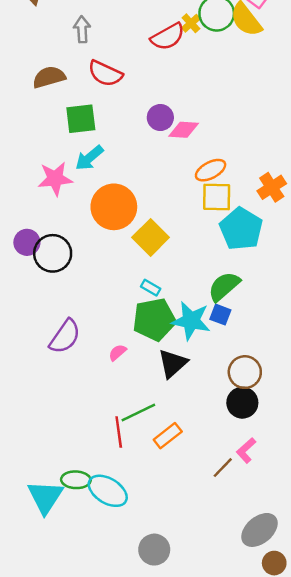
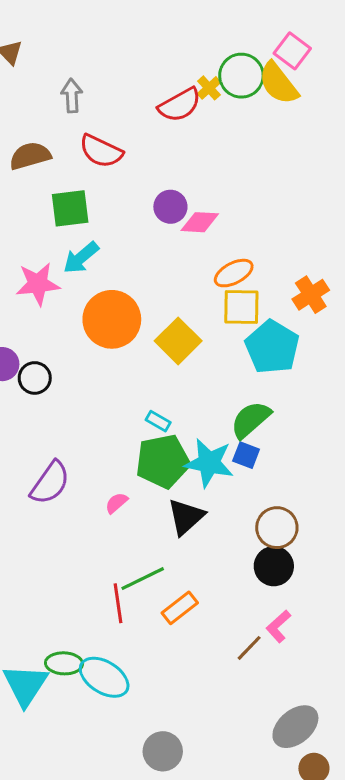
yellow square: (151, 237) -> (178, 341), moved
black circle: (53, 253) -> (35, 378), size x0.7

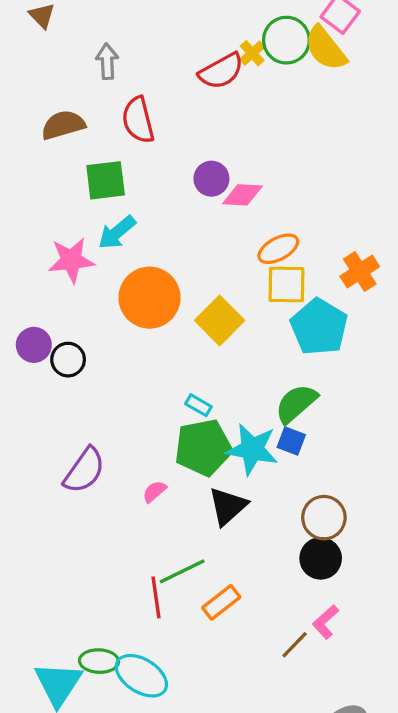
red semicircle: (101, 151) -> (138, 120), turned 51

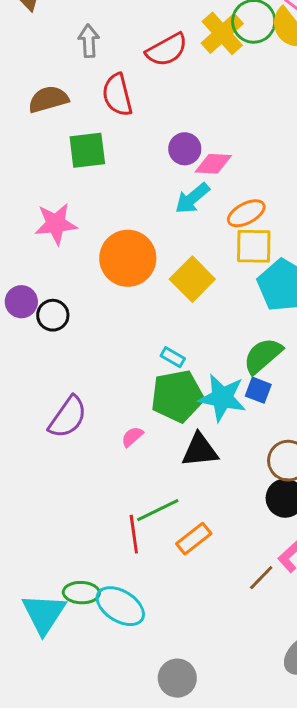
yellow cross: (252, 53) -> (222, 33), size x1.8
red semicircle: (221, 71) -> (167, 50), moved
cyan arrow: (117, 232) -> (192, 198), moved
black triangle: (228, 506) -> (200, 450), turned 36

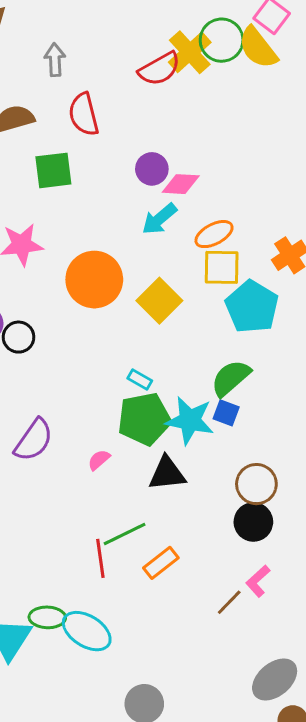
red semicircle: (167, 50) -> (159, 69), moved

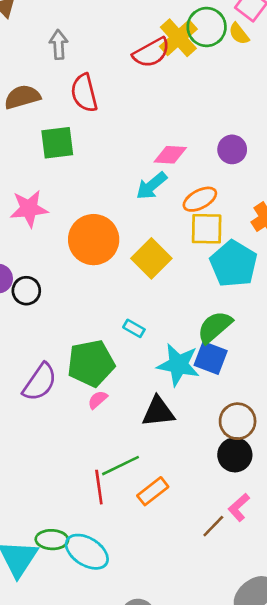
yellow semicircle: (258, 48) -> (239, 34), size x0.6
purple circle: (152, 169) -> (232, 149), moved
blue square: (226, 413) -> (211, 358), size x1.4
green pentagon: (144, 419) -> (91, 363), moved

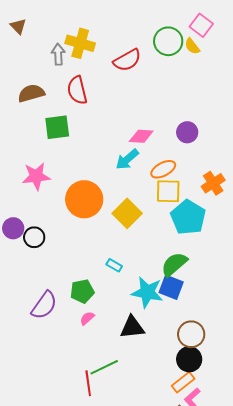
yellow cross: (178, 38) -> (80, 43), moved, turned -32
green pentagon: (91, 363) -> (82, 291), size x0.7
orange rectangle: (153, 491) -> (183, 382), moved

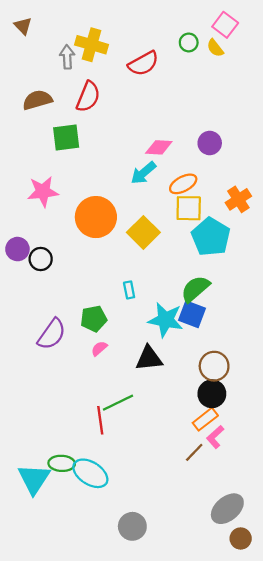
green circle: (168, 41) -> (189, 42), size x0.6
red semicircle: (77, 90) -> (88, 97), turned -144
cyan rectangle: (114, 265) -> (129, 290), turned 49

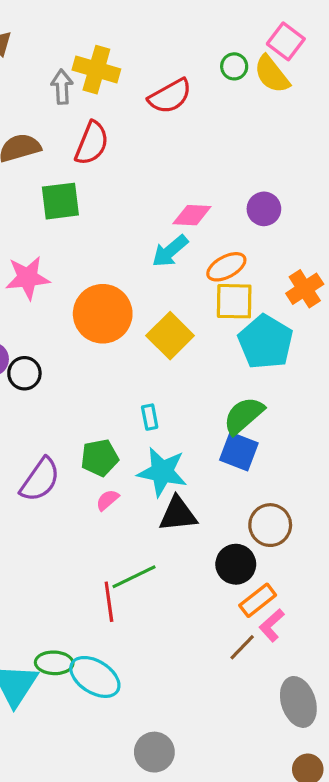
yellow semicircle: (215, 48) -> (272, 74), size x1.5
cyan star: (165, 320) -> (162, 472), moved
black circle: (212, 394) -> (236, 564), moved
gray ellipse: (227, 509) -> (298, 702), moved, turned -68

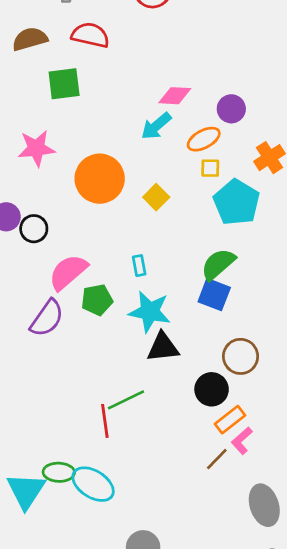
red semicircle: (92, 143) -> (90, 35), turned -99
purple circle: (264, 209) -> (231, 109), moved
yellow square: (234, 301) -> (210, 168), size x0.6
yellow square: (170, 336) -> (156, 197), size x0.7
pink semicircle: (107, 500) -> (68, 272), moved, size x2.0

